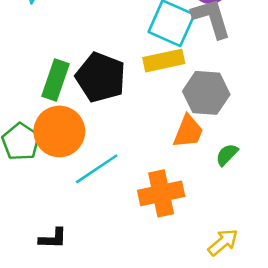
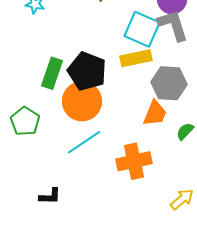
orange circle: (59, 131) -> (82, 101), moved

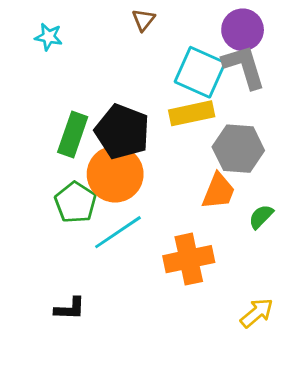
green pentagon: (25, 121) -> (75, 202), moved

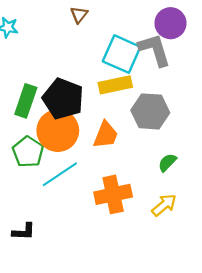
purple circle: (243, 30) -> (171, 23), moved
orange trapezoid: (218, 191) -> (106, 135), moved
yellow arrow: (257, 313) -> (164, 205), moved

